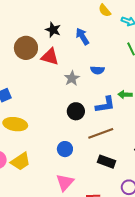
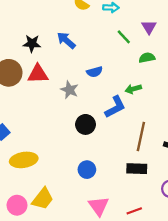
brown line: (101, 133) -> (141, 137), moved, turned -40

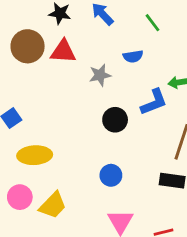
green line: (124, 37) -> (153, 23), moved
gray star: (69, 90) -> (100, 75), turned 30
pink circle: (17, 205) -> (20, 197), moved

